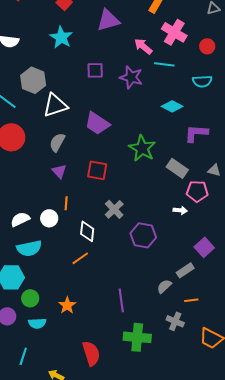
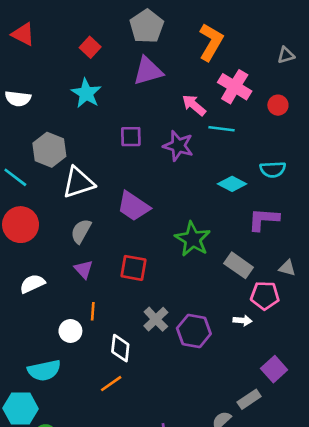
cyan semicircle: (202, 81) -> (273, 169), moved
white semicircle: (20, 219) -> (32, 284), moved
purple hexagon: (143, 235) -> (194, 331), moved

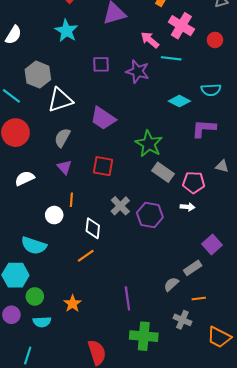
white semicircle: (18, 99) -> (13, 35), turned -66
gray rectangle: (239, 265) -> (163, 172), moved
pink pentagon: (265, 296) -> (194, 182), moved
cyan semicircle: (44, 370) -> (34, 246), turned 30

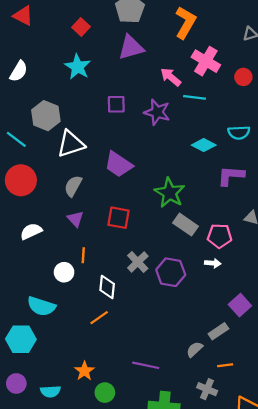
green circle: (35, 296) -> (105, 393), moved
purple line: (127, 298) -> (146, 365), turned -70

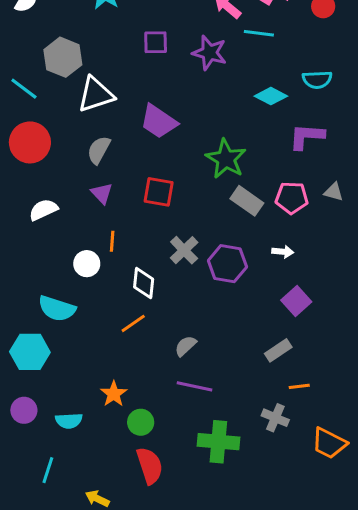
pink pentagon: (220, 236) -> (292, 198), moved
purple square: (240, 305) -> (296, 301), moved
gray rectangle: (218, 331) -> (278, 350), moved
gray semicircle: (195, 349) -> (186, 346), moved

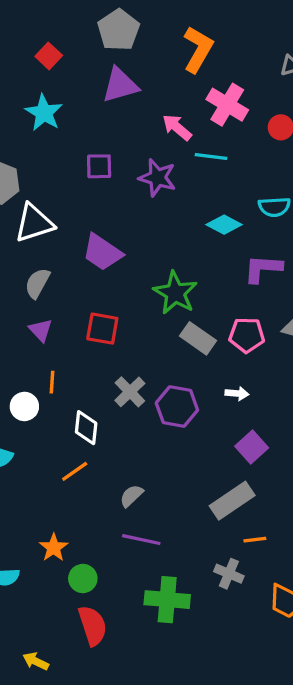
gray rectangle: (278, 350) -> (232, 501), size x1.5

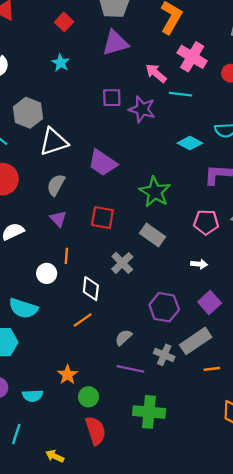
cyan star: (44, 113) -> (61, 63), size x0.7
purple square: (99, 166) -> (112, 98), moved
gray rectangle: (198, 338) -> (153, 235), moved
purple hexagon: (177, 406) -> (164, 307), moved
gray cross: (229, 574) -> (164, 355), moved

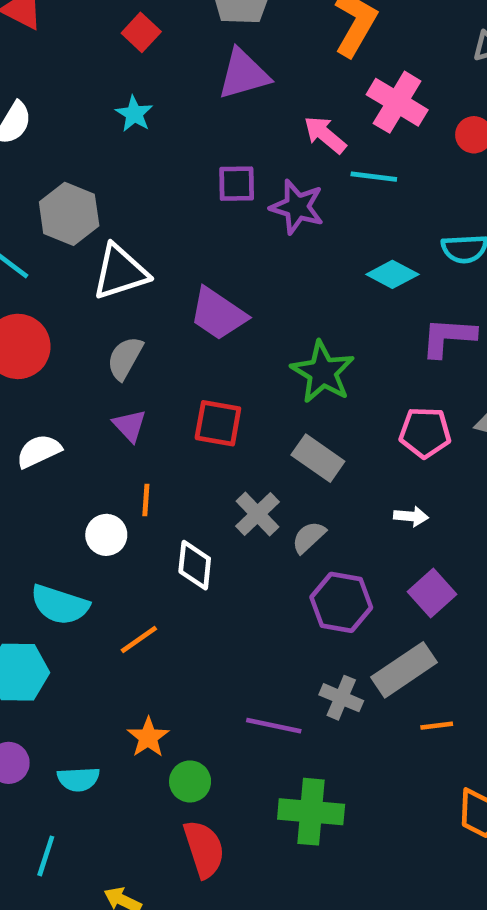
orange line: (83, 320) -> (139, 640), moved
gray semicircle: (123, 337) -> (309, 537), moved

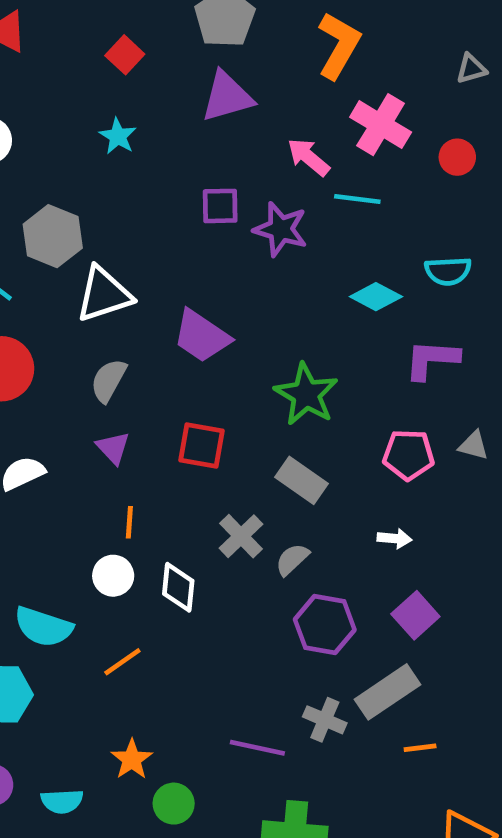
white circle: (106, 535) -> (113, 576), moved

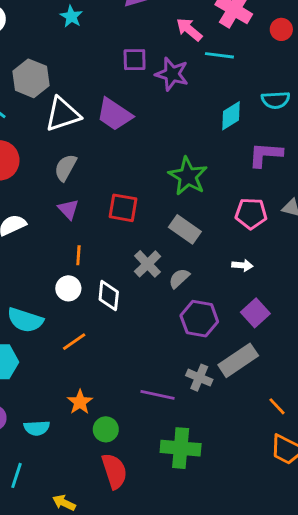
cyan diamond: (376, 297) -> (231, 116), turned -60
purple trapezoid: (202, 336) -> (114, 114), moved
orange line: (420, 748) -> (277, 406), moved, turned 54

